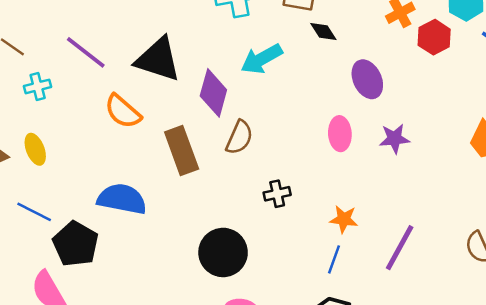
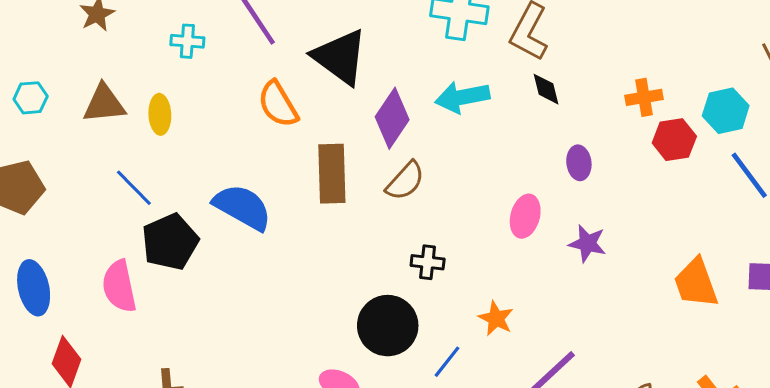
purple ellipse: (367, 79) -> (579, 163), size x0.7
black circle: (223, 252) -> (388, 326), moved
blue line: (334, 259) -> (447, 362), moved

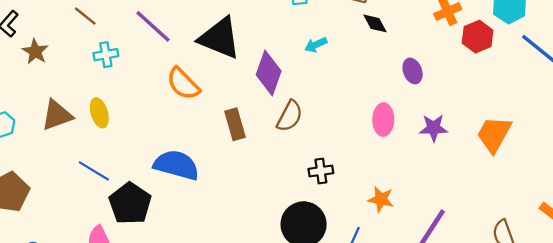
cyan arrow: (462, 97) -> (316, 45), size x0.6
brown rectangle: (332, 174) -> (235, 124), size x0.7
orange trapezoid: (696, 283) -> (494, 134), moved, turned 63

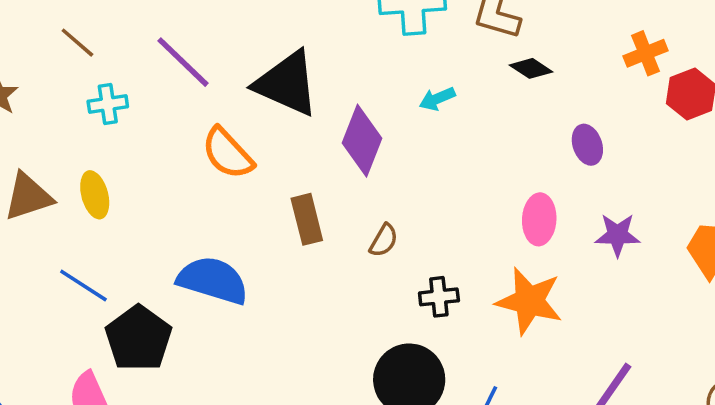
black diamond: (375, 23) -> (531, 68), turned -30
brown semicircle: (290, 116) -> (384, 240), moved, size x0.7
orange star: (381, 199) -> (529, 301), moved, size x1.6

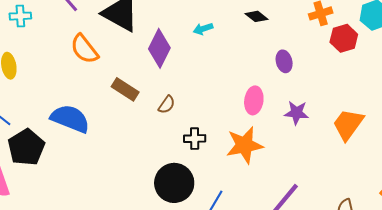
brown rectangle: (307, 219) -> (125, 89), turned -48
orange star: (529, 301) -> (244, 145), turned -30

